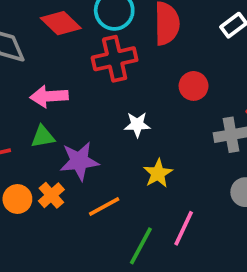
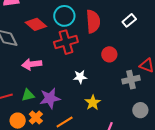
green triangle: (43, 137) -> (28, 95), moved

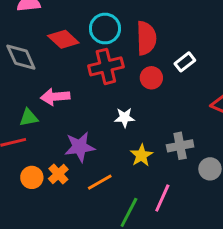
white rectangle: (129, 20) -> (185, 62), moved
red circle: (109, 54) -> (151, 78), moved
gray cross: (131, 80) -> (180, 146), moved
green triangle: (28, 95) -> (29, 118), moved

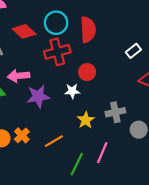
white rectangle: (185, 62) -> (133, 51), moved
red circle: (151, 78) -> (87, 72), moved
purple star: (80, 147) -> (38, 96), moved

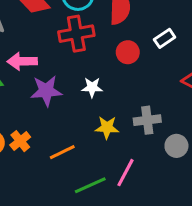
white rectangle: (133, 51) -> (165, 38), moved
red circle: (87, 72) -> (128, 52), moved
yellow star: (86, 120) -> (107, 127), turned 30
green line: (77, 164) -> (90, 185), turned 35

